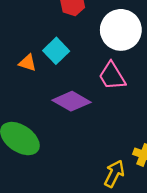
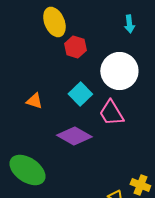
cyan square: (56, 51) -> (80, 94), moved

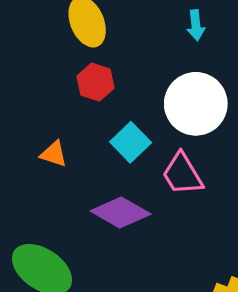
cyan arrow: (129, 24) -> (196, 25), moved
red hexagon: (75, 47) -> (95, 82), moved

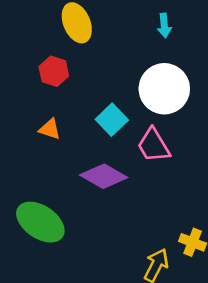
red hexagon: (95, 82) -> (54, 71), moved

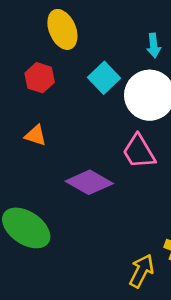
cyan arrow: (164, 25) -> (154, 46), moved
cyan square: (112, 120) -> (104, 78), moved

